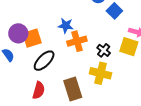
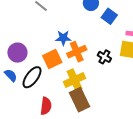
orange square: (32, 38) -> (52, 59), moved
black ellipse: (44, 61) -> (32, 77), moved
yellow cross: (101, 73) -> (74, 80), moved, turned -30

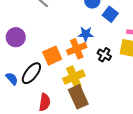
blue star: (63, 38) -> (86, 34), moved
purple circle: (17, 53) -> (16, 37), moved
blue semicircle: (11, 75) -> (12, 79), moved

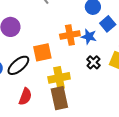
blue star: (86, 34) -> (89, 37), moved
orange cross: (77, 49) -> (70, 35), moved

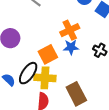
blue star: (89, 37) -> (71, 47), moved
yellow cross: (59, 78) -> (45, 78), moved, turned 30

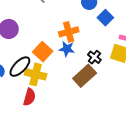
orange square: (48, 54) -> (43, 52), turned -30
brown rectangle: (76, 94) -> (85, 76), moved, turned 65

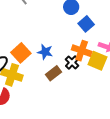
orange cross: (69, 32) -> (82, 51), moved, turned 30
brown rectangle: (85, 76) -> (53, 73), moved, size x0.7

